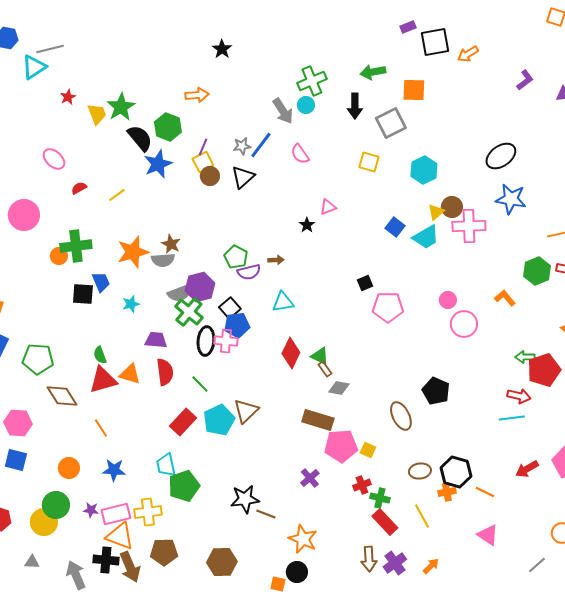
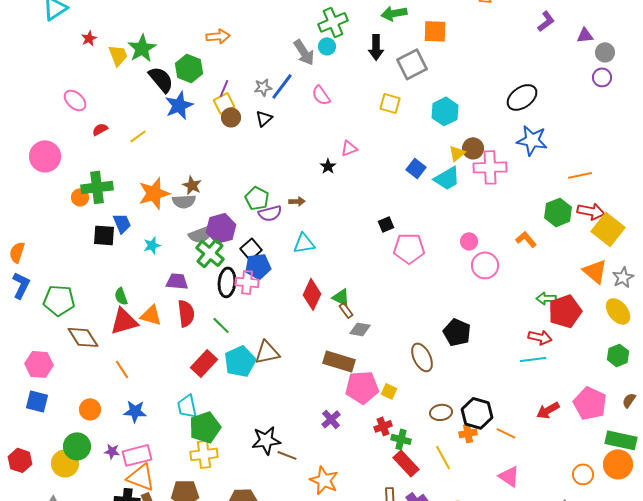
black triangle: (243, 177) -> (264, 118), size x0.7
brown triangle: (246, 411) -> (267, 352), turned 32
yellow cross: (148, 512) -> (204, 454), moved

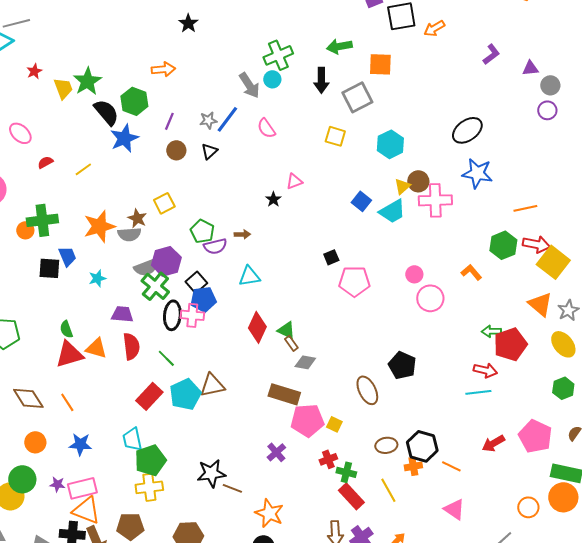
yellow square: (224, 103) -> (164, 203), moved
brown diamond: (83, 337) -> (28, 398), moved

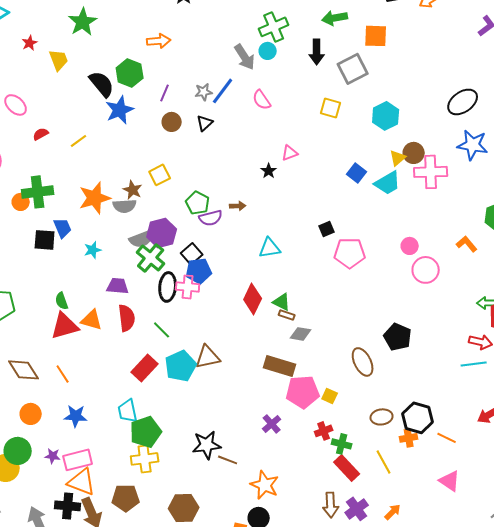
green star: (87, 81) -> (83, 22), moved
cyan triangle: (249, 276) -> (270, 248), moved
brown rectangle: (291, 343) -> (287, 315), turned -35

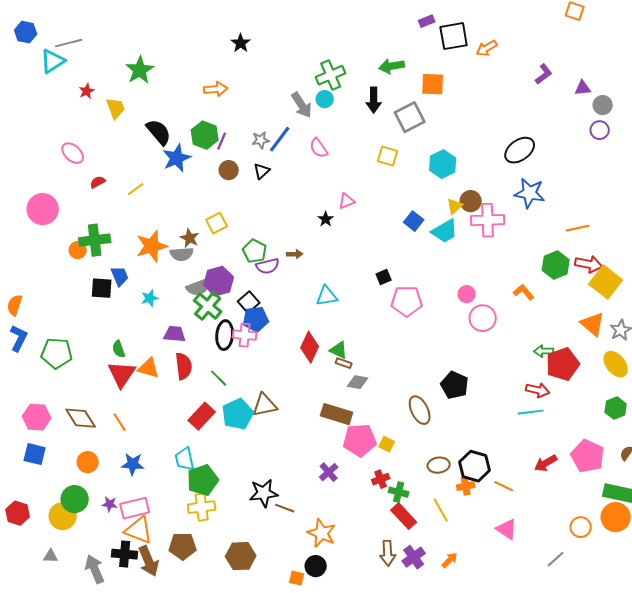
green hexagon: (130, 73) -> (205, 135), moved
red triangle: (65, 326) -> (122, 374), turned -40

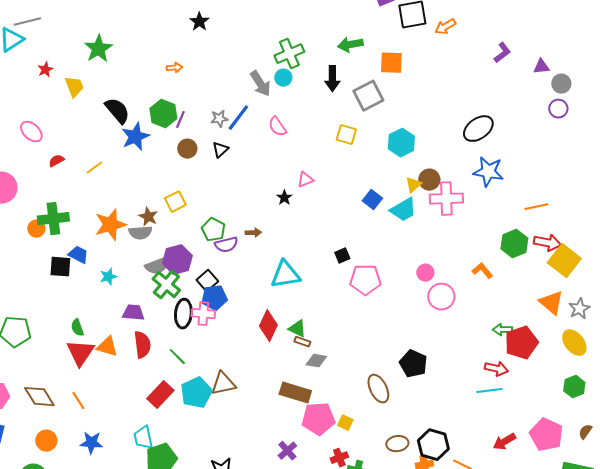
orange arrow: (216, 89) -> (174, 68), size x0.7
blue trapezoid: (120, 276) -> (78, 255), turned -40
cyan triangle: (327, 296) -> (285, 275), size x1.4

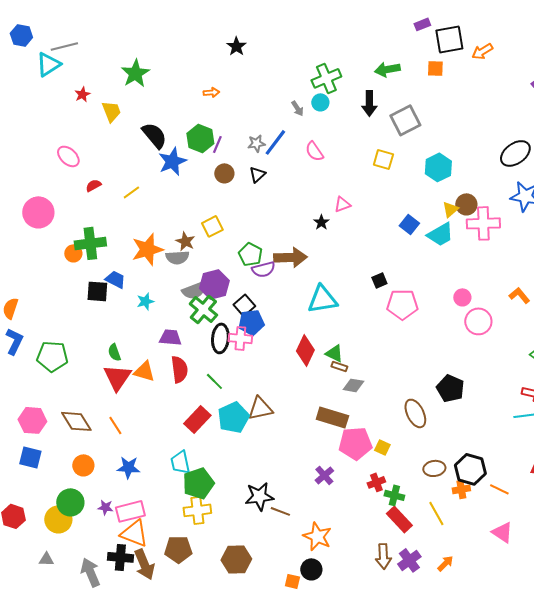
orange square: (391, 63) -> (435, 68), moved, size x0.7
gray arrow: (260, 84) -> (297, 108), size x0.6
brown arrow: (253, 233) -> (290, 257), size x2.0

